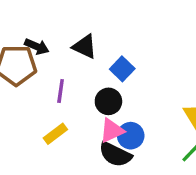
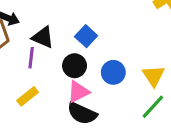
black triangle: (85, 47) -> (43, 37), moved
blue circle: (131, 136) -> (113, 72), moved

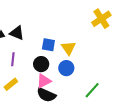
blue square: (86, 36) -> (48, 45), turned -32
black triangle: (43, 37) -> (17, 33), moved
yellow triangle: (154, 76) -> (69, 48), moved

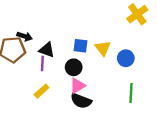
black triangle: (17, 33) -> (47, 50), moved
blue circle: (66, 68) -> (126, 58), moved
green line: (92, 90) -> (131, 93), turned -36

